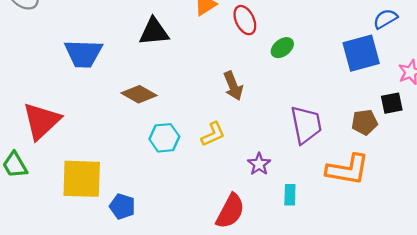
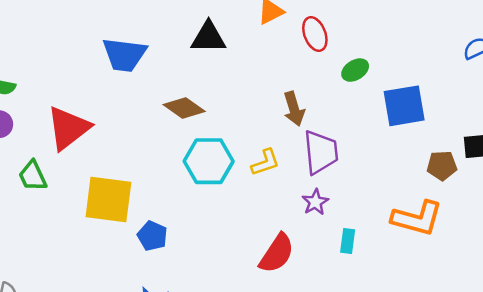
blue square: (361, 53) -> (404, 106), moved
purple trapezoid: (306, 125) -> (321, 152), moved
cyan hexagon: (164, 138) -> (209, 161), size x1.4

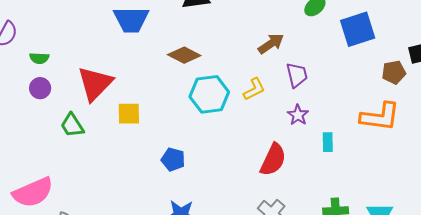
brown arrow: (294, 109) -> (271, 44), turned -100
purple trapezoid: (321, 152) -> (297, 75), size x0.7
yellow square: (108, 199) -> (129, 114), moved, size x0.6

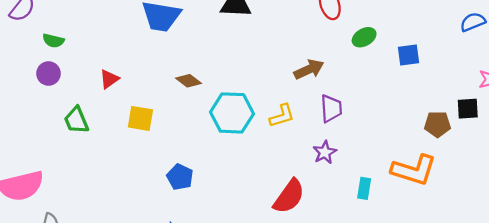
blue square: (358, 29) -> (408, 55), moved, size x0.6
brown diamond: (184, 55) -> (189, 81), moved, size x0.7
red triangle: (95, 84) -> (109, 79), size x0.5
cyan rectangle: (328, 142) -> (364, 188), moved

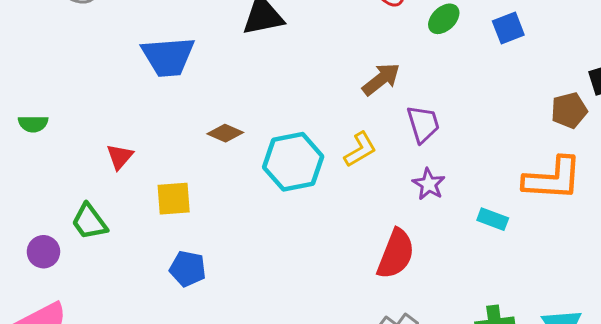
purple circle: (49, 74) -> (43, 252), moved
blue pentagon: (180, 177) -> (188, 269), moved
cyan rectangle: (364, 188) -> (493, 219), turned -65

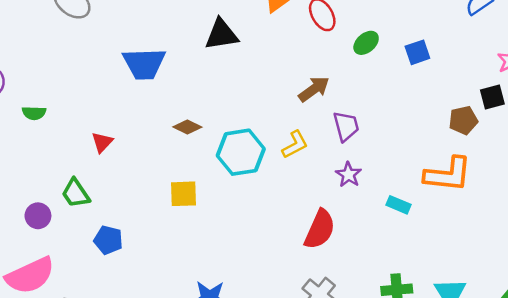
yellow square: (174, 199) -> (183, 194), moved
blue pentagon: (188, 269) -> (108, 240), moved

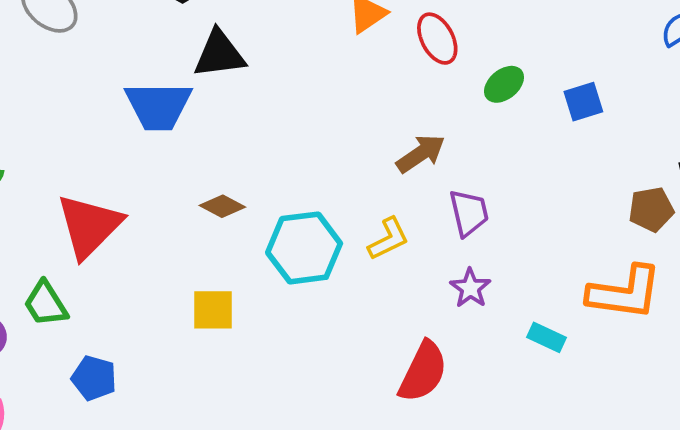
black triangle: (221, 34) -> (219, 54), moved
red triangle: (102, 142) -> (89, 226), size x2.0

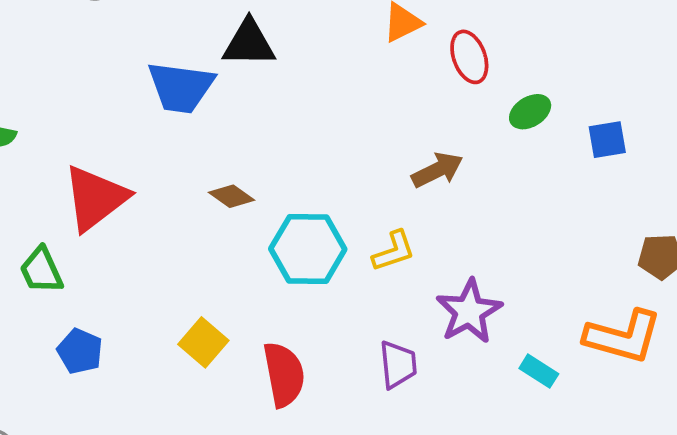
purple trapezoid: (469, 213) -> (398, 365), moved
purple star: (470, 288) -> (469, 311), size x1.6
yellow square: (213, 310) -> (203, 342), moved, turned 33
red semicircle: (423, 372) -> (284, 374), moved, turned -44

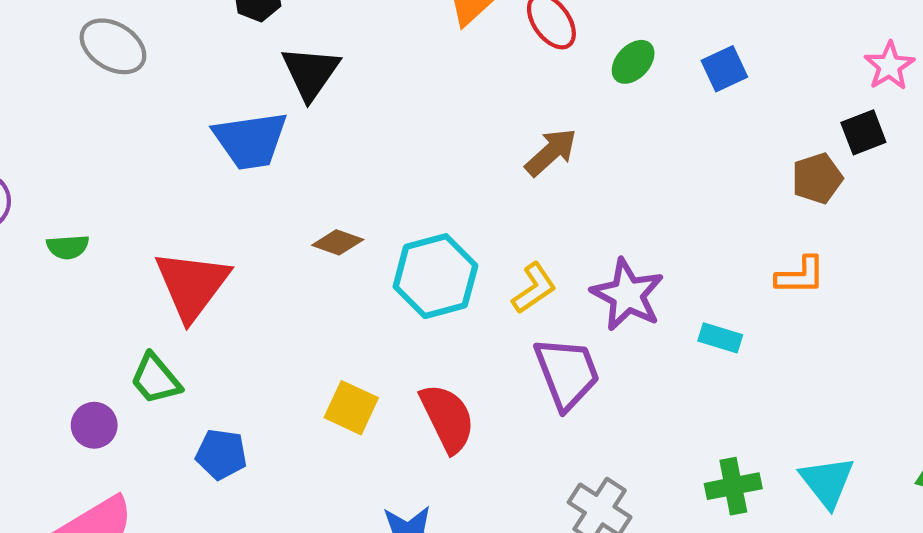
black triangle: (249, 43) -> (311, 73), turned -40
yellow L-shape: (394, 251) -> (534, 288), moved
orange L-shape: (623, 337) -> (800, 276), size x0.6
purple trapezoid: (398, 365) -> (567, 373), size x1.4

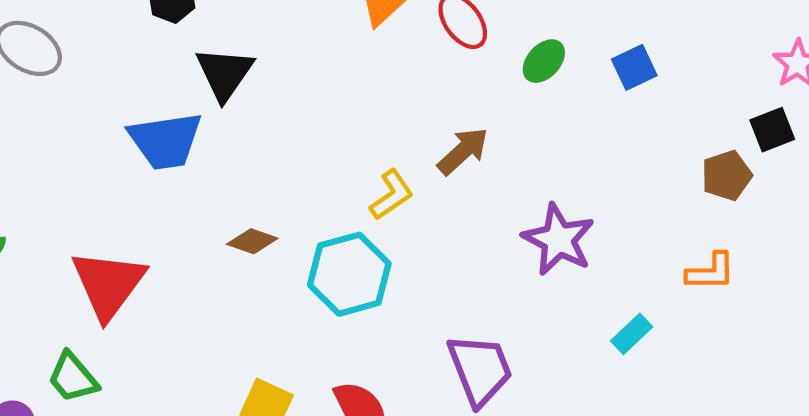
yellow L-shape: (534, 288) -> (391, 195), moved
purple star: (627, 295) -> (558, 240), moved
cyan rectangle: (720, 338) -> (632, 334), turned -60

